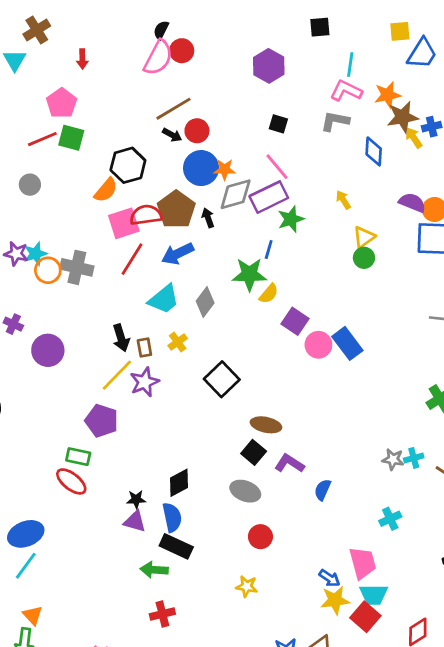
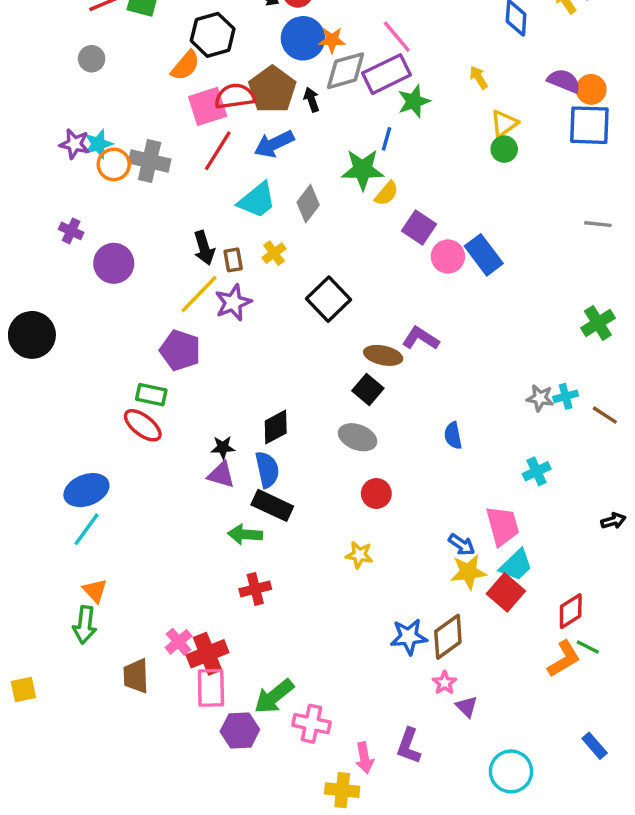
purple L-shape: (289, 463) -> (421, 338), moved
blue semicircle: (323, 490) -> (453, 436), turned -35
cyan trapezoid: (374, 595) -> (516, 565), turned -44

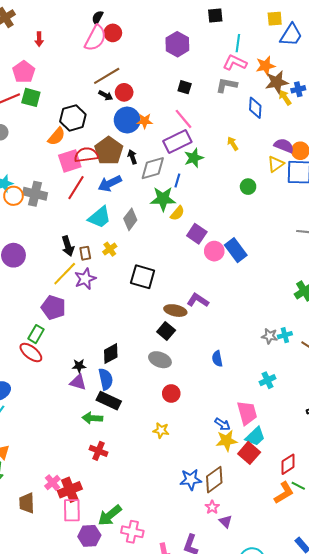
gray diamond: (346, 71) -> (153, 168), moved
yellow triangle: (504, 124) -> (276, 164), moved
black square: (329, 299) -> (143, 277), turned -30
green rectangle: (151, 395) -> (36, 334), turned -72
red cross: (255, 589) -> (99, 451), turned 36

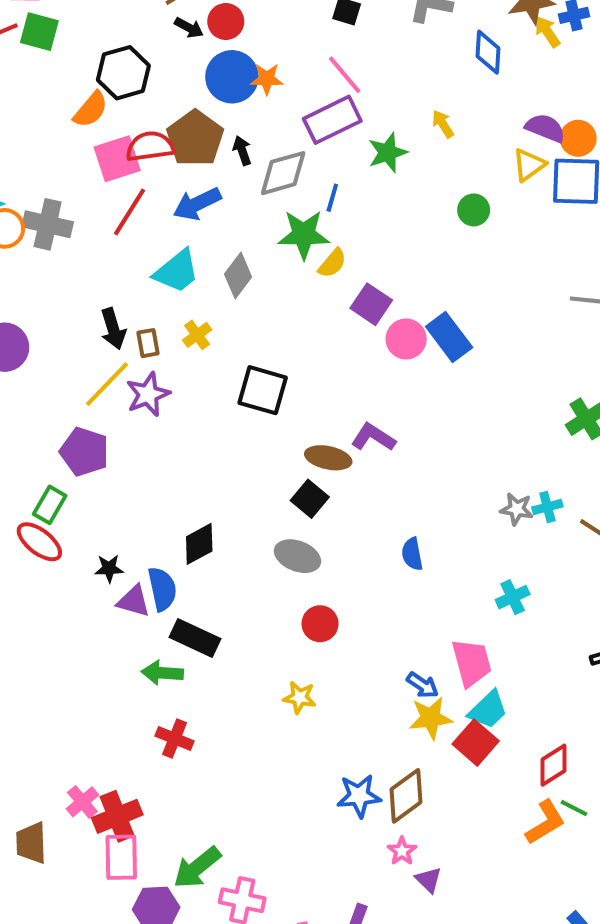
green star: (194, 158) -> (388, 153), moved
black star: (79, 366) -> (109, 568), moved
blue semicircle: (106, 379) -> (162, 589), moved

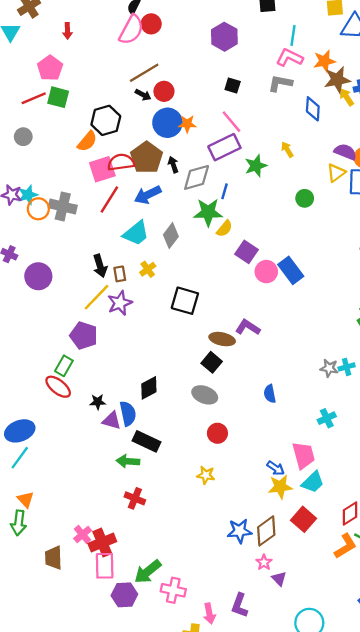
red square: (476, 743) -> (304, 519), moved

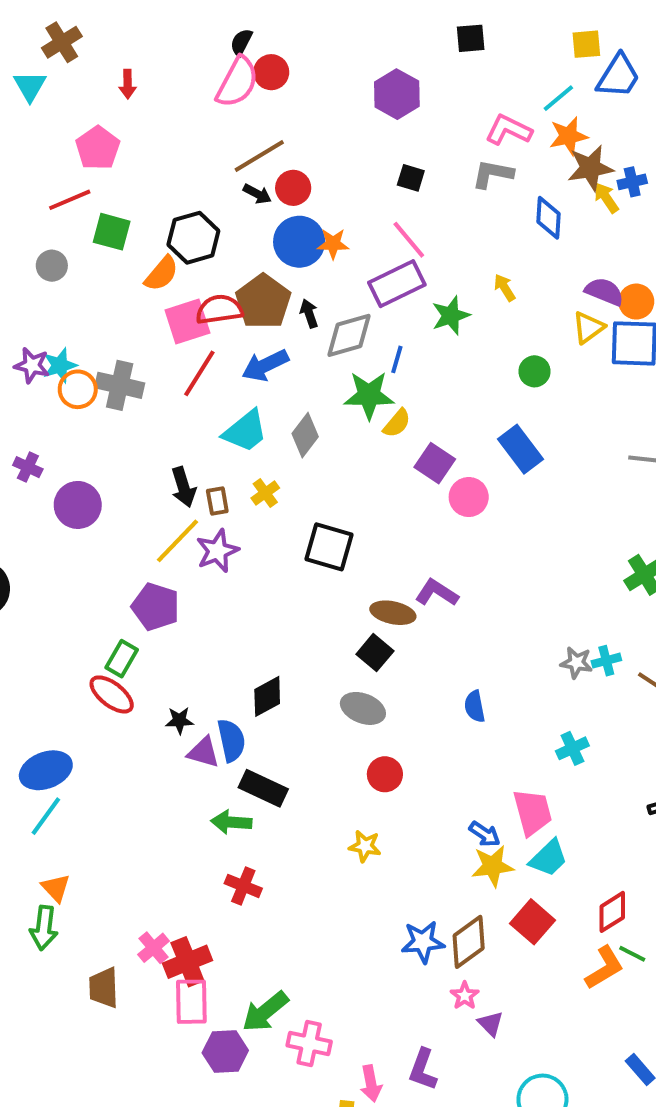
cyan line: (293, 36) -> (558, 98), moved, turned 42
green square: (58, 97) -> (112, 232), moved
blue rectangle: (291, 270) -> (521, 449), moved

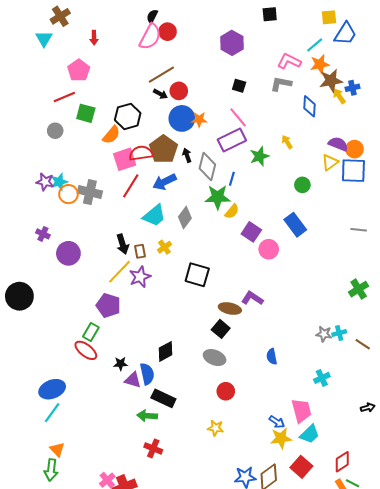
gray diamond: (349, 335) -> (207, 166), turned -60

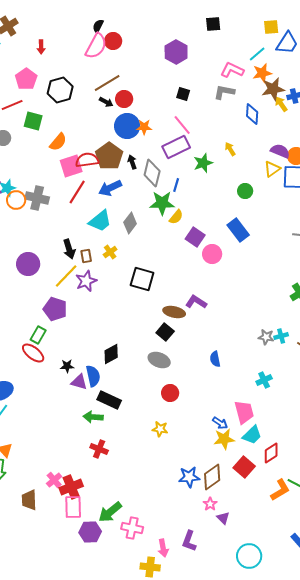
black hexagon: (128, 116) -> (60, 90), moved
purple circle: (68, 253) -> (28, 264), moved
red diamond: (342, 462) -> (271, 453), moved

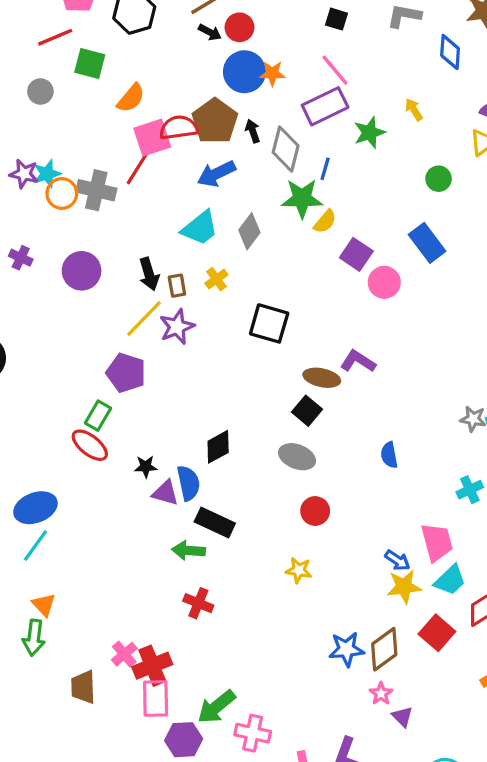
red line: (77, 192) -> (139, 166), moved
purple circle: (28, 264) -> (82, 271), moved

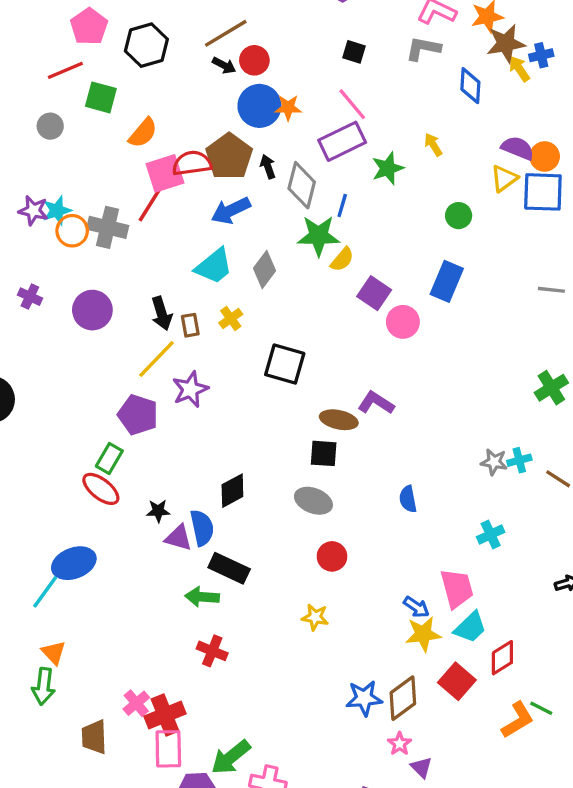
blue rectangle: (427, 243) -> (447, 281), turned 60
purple star: (177, 327) -> (190, 389), moved
black square: (307, 411) -> (324, 453), turned -36
blue ellipse: (35, 508) -> (74, 563), moved

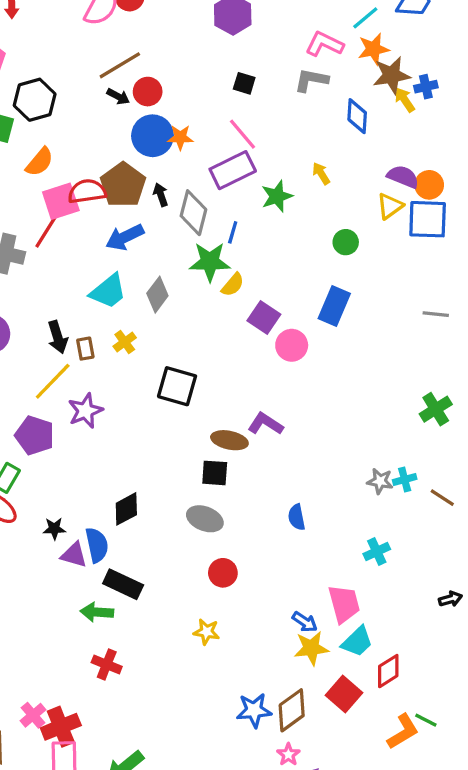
black hexagon: (146, 45) -> (35, 100), moved

